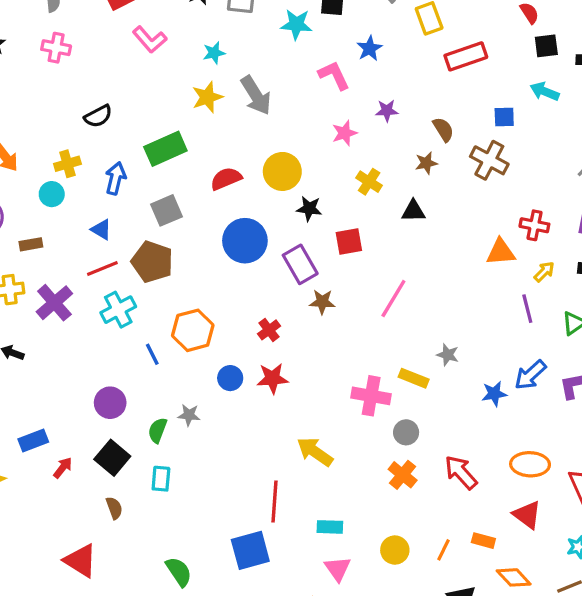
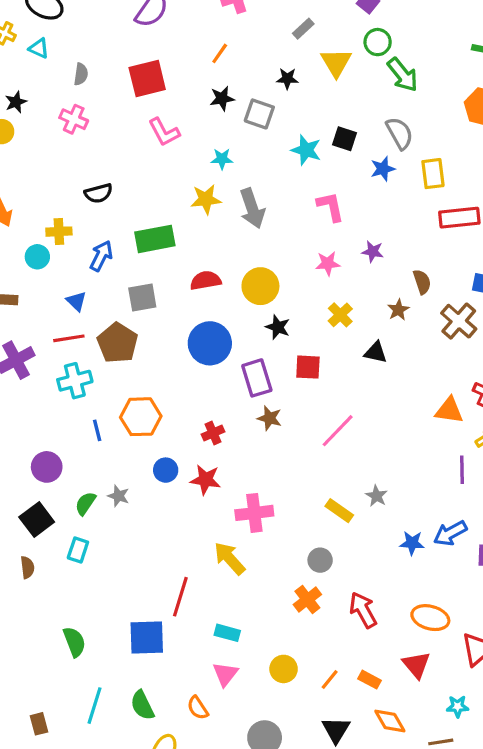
blue star: (369, 48) -> (383, 169), moved
brown star: (426, 163) -> (398, 310), turned -30
pink cross: (371, 396) -> (254, 513), moved, turned -30

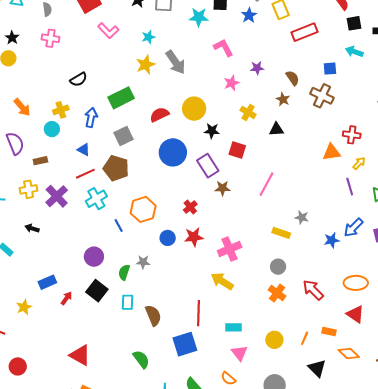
red square: (308, 367) -> (237, 150), turned 30
brown semicircle: (27, 567) -> (153, 315), moved, size x1.5

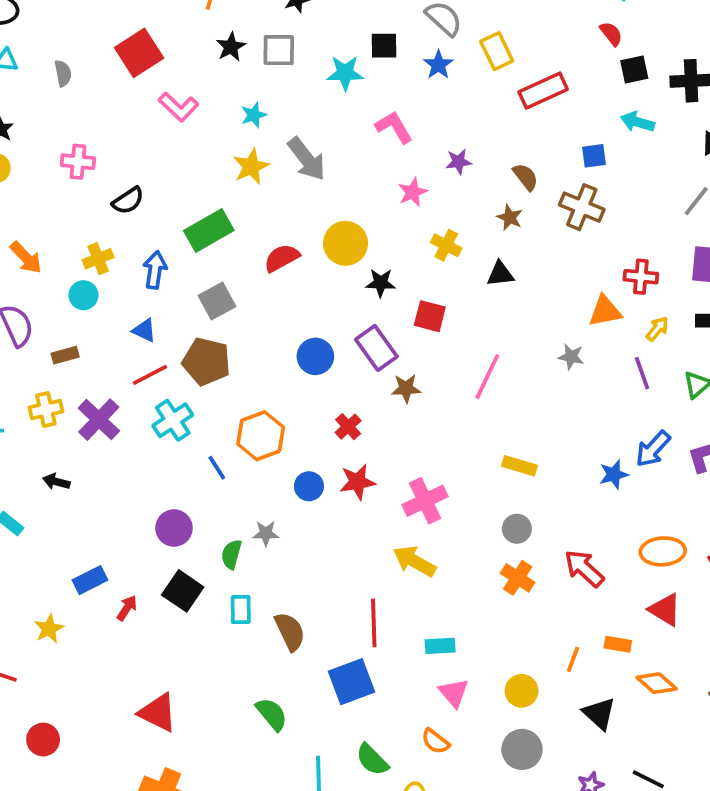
pink cross: (50, 38) -> (78, 162), moved
blue circle: (173, 152) -> (315, 356), moved, size x0.7
gray star: (302, 217) -> (571, 357), moved
yellow circle: (274, 340) -> (522, 691), moved

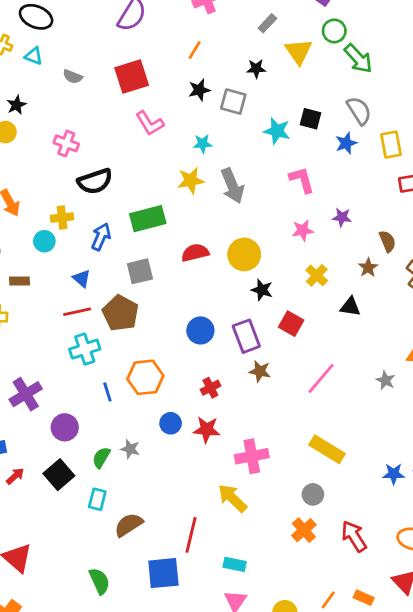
gray semicircle: (63, 73) -> (73, 77), turned 108
black semicircle: (128, 201) -> (95, 181), size x1.4
purple cross: (99, 420) -> (26, 394), moved
yellow rectangle: (519, 466) -> (327, 449), size x1.4
brown semicircle: (290, 631) -> (129, 525), turned -112

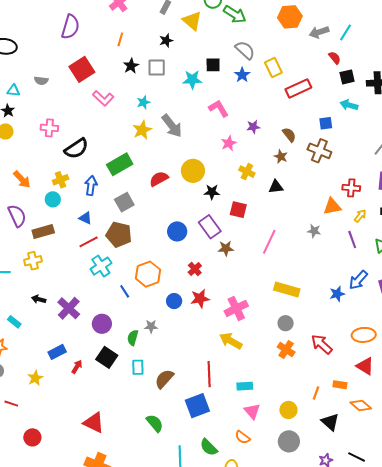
cyan triangle: (34, 56) -> (13, 91), moved
brown rectangle: (19, 281) -> (43, 231), size x1.5

